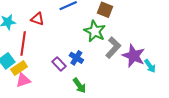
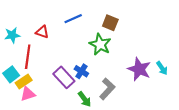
gray L-shape: (113, 48) -> (107, 89), moved
purple rectangle: (59, 64) -> (64, 77), size x1.5
cyan arrow: (150, 66) -> (162, 68), moved

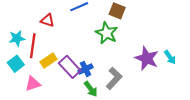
cyan star: (12, 35) -> (17, 38), moved
blue cross: (81, 71) -> (86, 69), moved, turned 32
yellow rectangle: (24, 82) -> (49, 60), moved

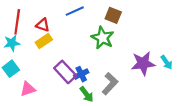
red line: (33, 46) -> (17, 22), moved
purple star: (147, 58) -> (143, 63), turned -30
yellow rectangle: (49, 60) -> (44, 41), moved

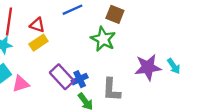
gray L-shape: (110, 84) -> (111, 90), turned 140
pink triangle: (28, 89) -> (21, 84), moved

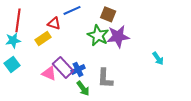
red triangle: (37, 25) -> (54, 23), moved
purple star: (148, 67) -> (118, 36), moved
pink triangle: (21, 84) -> (49, 73), moved, turned 42

